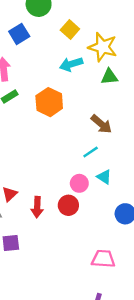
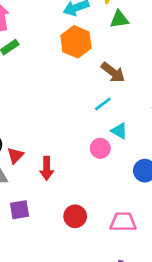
orange hexagon: (49, 102) -> (76, 42), moved
pink circle: (79, 183) -> (100, 148), moved
red circle: (68, 205) -> (75, 216), moved

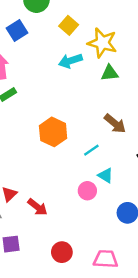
orange hexagon: (76, 42) -> (53, 132), moved
brown arrow: (113, 72) -> (115, 124), moved
red arrow: (47, 168) -> (38, 207), turned -54

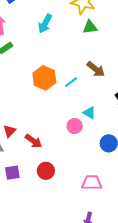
cyan arrow: (70, 61) -> (45, 24), moved, turned -42
cyan line: (91, 150) -> (71, 82), moved
red circle: (62, 252) -> (46, 171), moved

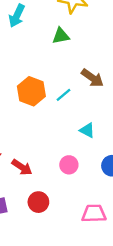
cyan arrow: (45, 24) -> (17, 16), moved
green triangle: (90, 27) -> (61, 36), moved
pink circle: (75, 126) -> (69, 165), moved

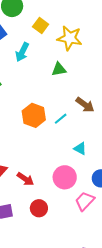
pink circle: (69, 165) -> (65, 177), size x1.5
pink trapezoid: (94, 214) -> (85, 201), moved, turned -45

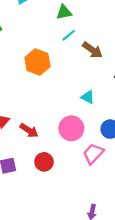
cyan line: (61, 119) -> (69, 35), moved

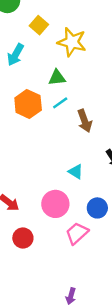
brown arrow: (92, 50) -> (85, 121), turned 30
orange hexagon: (37, 62) -> (28, 104), moved

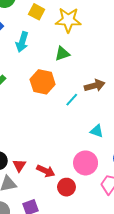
cyan line: (60, 103) -> (72, 100), moved
brown arrow: (85, 121) -> (95, 86), turned -72
red circle: (23, 238) -> (66, 187), moved

